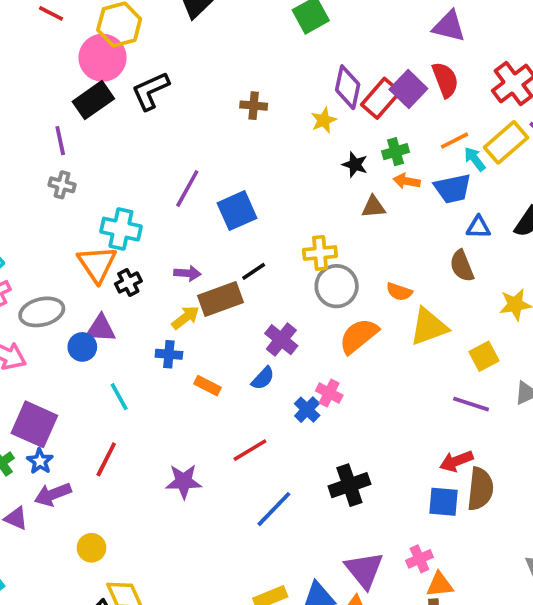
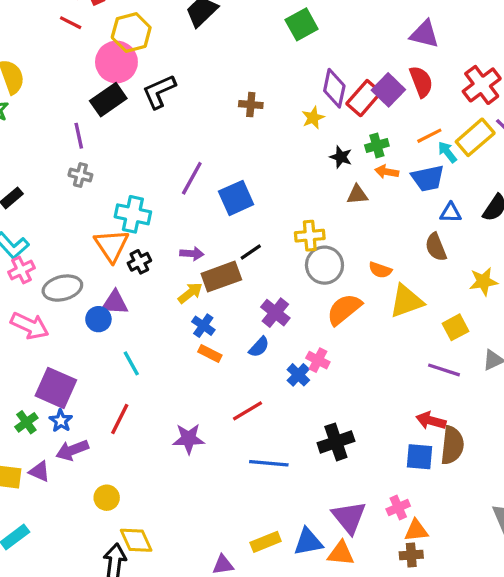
blue cross: (169, 354) -> (203, 326), moved, turned 30
red arrow: (456, 461) -> (431, 421), turned 36
blue line: (274, 509) -> (269, 463), turned 51

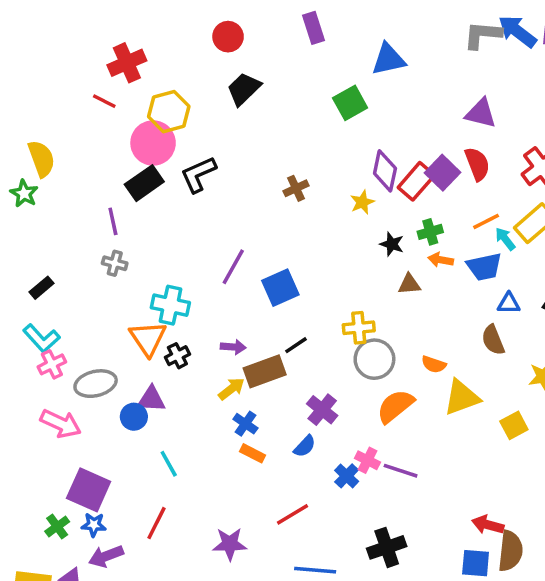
brown cross: (251, 105) -> (296, 188), turned -30
purple line: (444, 370) -> (401, 471), moved
blue star: (61, 421) -> (94, 525), turned -30

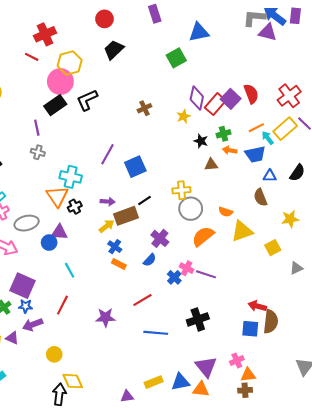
purple triangle: (481, 113) -> (268, 32), moved

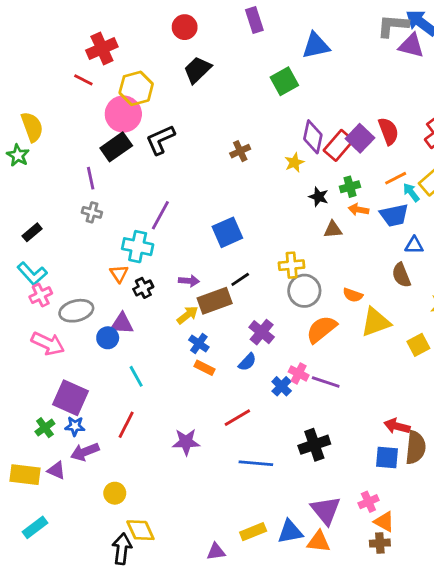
purple line: (108, 154) -> (160, 215), moved
orange triangle: (57, 196) -> (119, 274), size x0.6
orange triangle: (248, 375) -> (384, 522), turned 35

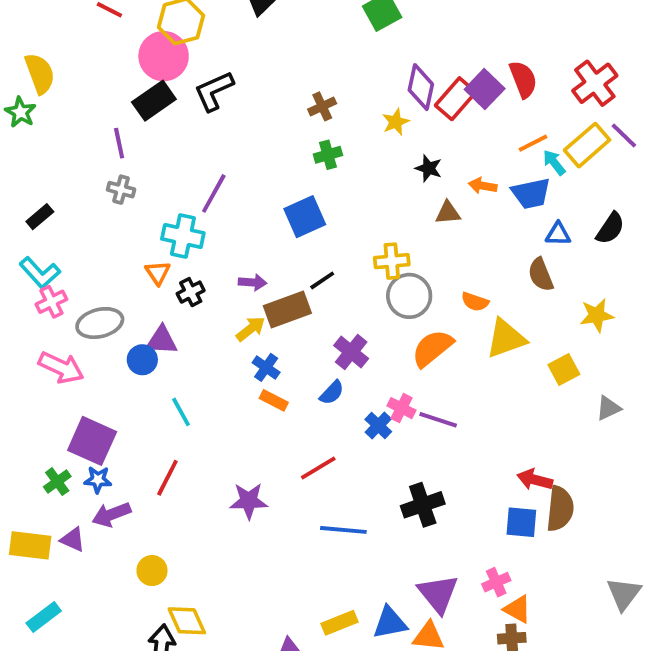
green cross: (350, 187) -> (328, 155), moved

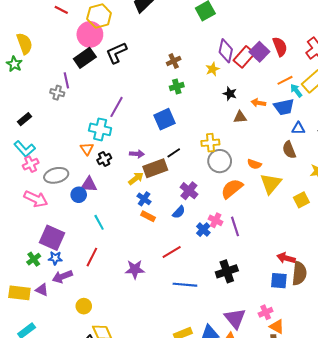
gray cross: (121, 190) -> (57, 93), moved
yellow triangle: (506, 338) -> (271, 184), turned -30
purple line: (438, 420) -> (235, 226), turned 54

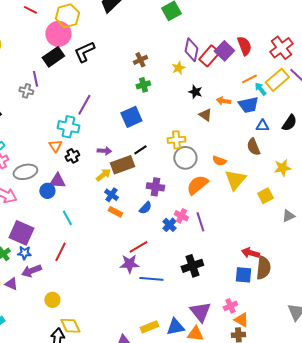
brown triangle: (240, 117) -> (205, 115), turned 40
purple cross: (189, 191) -> (155, 187), turned -30
purple star: (135, 269) -> (129, 264), moved

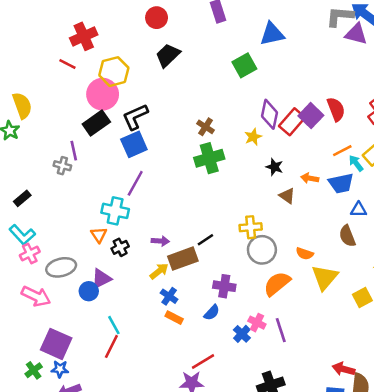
brown cross: (140, 60) -> (205, 127), turned -32
green cross: (143, 85) -> (209, 158), size x1.6
blue square: (131, 117) -> (134, 144), moved
purple triangle: (57, 181) -> (101, 279), turned -30
red line: (60, 252) -> (111, 346), moved

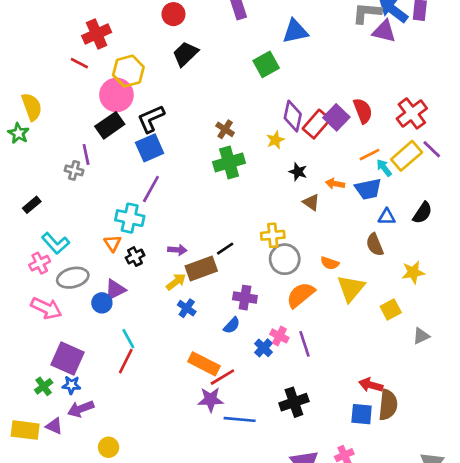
cyan L-shape: (22, 235) -> (56, 243), moved
orange rectangle: (174, 318) -> (204, 364), moved, size x1.6

